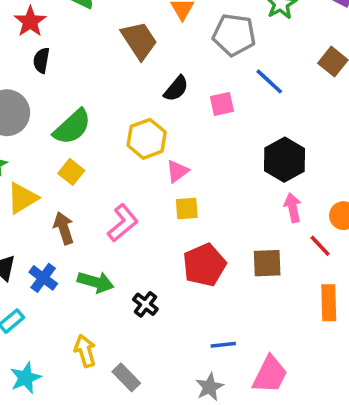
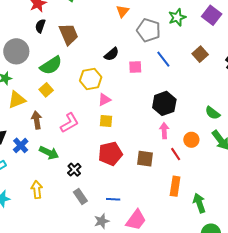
brown trapezoid: (139, 40) -> (69, 34), moved
gray rectangle: (126, 377) -> (80, 197), moved

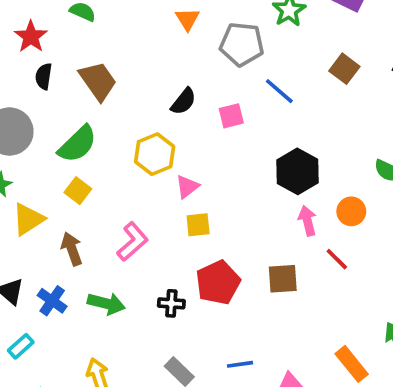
orange circle: (191, 140) -> (351, 211), moved
black cross: (74, 170) -> (171, 303), moved, turned -32
orange rectangle: (175, 186) -> (352, 364), moved, turned -36

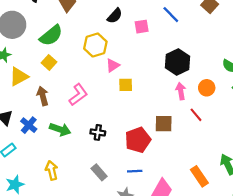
yellow square: (198, 225) -> (126, 85), moved
red pentagon: (218, 283) -> (138, 140), moved

